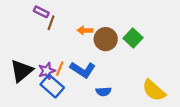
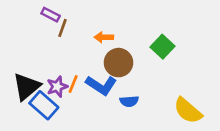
brown circle: (106, 39) -> (118, 63), moved
blue rectangle: (52, 86) -> (44, 105), moved
blue semicircle: (104, 92) -> (129, 101), moved

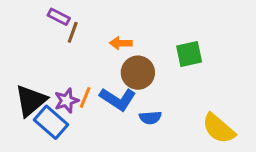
green square: (162, 47) -> (189, 54), turned 35

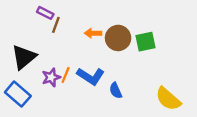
brown circle: (138, 73) -> (118, 38), moved
black triangle: (31, 101) -> (24, 57), moved
blue semicircle: (150, 118) -> (116, 91), turned 70
blue rectangle: (51, 122) -> (18, 94), moved

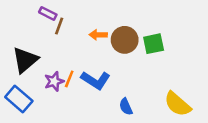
blue semicircle: (116, 91) -> (126, 107), moved

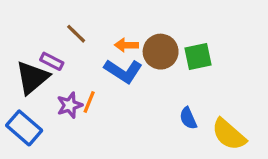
purple rectangle: (48, 13) -> (52, 61), moved
brown line: (59, 26) -> (76, 34), turned -66
blue L-shape: (96, 80) -> (123, 71), moved
blue semicircle: (126, 107) -> (188, 118), moved

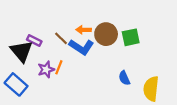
brown line: (76, 34) -> (61, 38), moved
black triangle: (32, 78) -> (21, 51), turned -30
yellow semicircle: (229, 134) -> (151, 89), turned 55

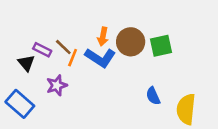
orange arrow: (84, 30) -> (103, 37), turned -80
brown line: (61, 38) -> (63, 47), moved
black triangle: (21, 51) -> (26, 63), size x0.6
orange line: (59, 67) -> (73, 58), moved

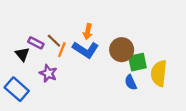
brown circle: (131, 42) -> (122, 50), moved
green square: (161, 46) -> (137, 62), moved
purple star: (57, 85) -> (48, 73), turned -30
yellow semicircle: (186, 109) -> (159, 73), moved

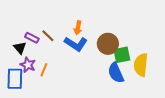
orange line: (62, 50) -> (44, 70), moved
purple star: (48, 73) -> (28, 65), moved
blue semicircle: (131, 82) -> (116, 73), size x1.5
blue rectangle: (17, 89) -> (15, 79), turned 50

